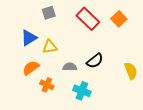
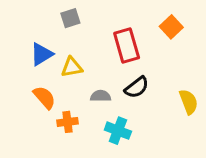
red rectangle: (88, 19) -> (127, 46), moved, turned 30
orange semicircle: (31, 68) -> (44, 97), turned 84
orange cross: (47, 85) -> (67, 122), turned -32

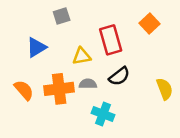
yellow triangle: (72, 67) -> (82, 56), moved
orange semicircle: (44, 97) -> (24, 90), moved
orange cross: (67, 122) -> (59, 89), moved, size x1.6

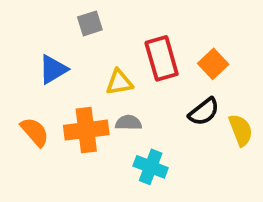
orange square: (149, 24) -> (213, 64), moved
black semicircle: (119, 76) -> (204, 112), moved

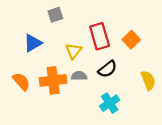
yellow triangle: (119, 82) -> (73, 51), turned -42
black semicircle: (204, 112) -> (107, 69), moved
cyan cross: (151, 167) -> (110, 103), moved, turned 36

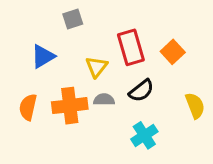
orange semicircle: (21, 82) -> (28, 107), turned -126

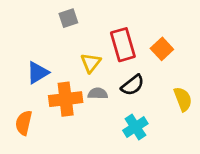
blue triangle: (43, 56) -> (38, 73), moved
orange semicircle: (28, 107) -> (24, 123), moved

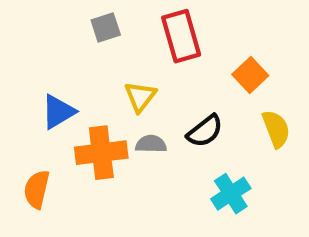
red rectangle: (123, 45) -> (181, 36), moved
yellow semicircle: (183, 99) -> (276, 129), moved
cyan cross: (135, 127) -> (231, 194), moved

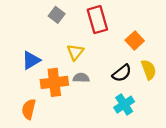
gray square: (106, 28) -> (57, 15), turned -35
black semicircle: (205, 131) -> (122, 73), moved
orange semicircle: (37, 189) -> (29, 109), moved

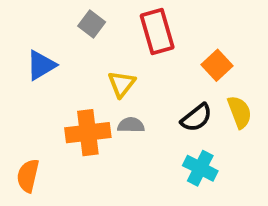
blue triangle: (31, 60) -> (41, 65), moved
cyan cross: (124, 105) -> (200, 168), turned -30
orange semicircle: (29, 109) -> (28, 176), moved

